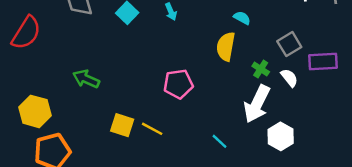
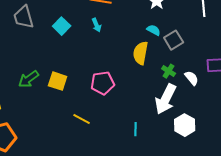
gray square: (289, 44) -> (174, 40), moved
green arrow: (86, 79) -> (29, 79), turned -60
yellow square: (122, 125) -> (58, 81), moved
cyan line: (220, 141) -> (136, 129), turned 48

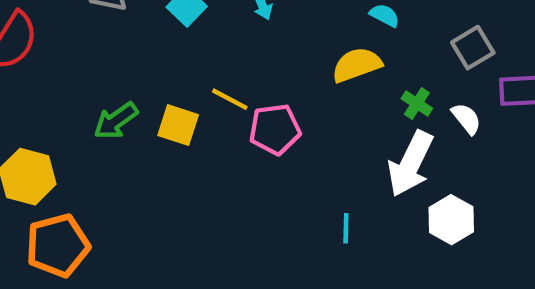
gray square: (174, 40) -> (473, 48), moved
yellow semicircle: (141, 53) -> (357, 65), turned 60
yellow line: (82, 119) -> (230, 99), moved

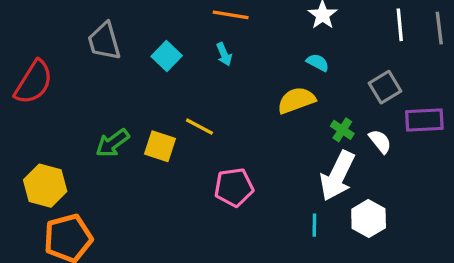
pink pentagon: (275, 129) -> (234, 187), moved
cyan line: (346, 228) -> (314, 225), moved

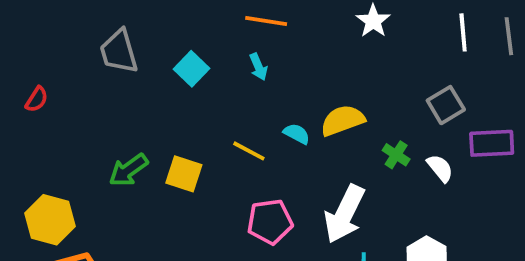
cyan semicircle: (318, 63) -> (297, 134), moved
red semicircle: (34, 82) -> (37, 99), size x0.5
yellow line: (199, 127) -> (249, 151), moved
white arrow: (337, 176) -> (344, 214), moved

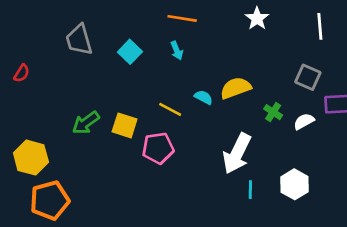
gray square: (446, 105) -> (308, 77), turned -35
white semicircle: (440, 168) -> (304, 121), turned -80
pink pentagon: (270, 222) -> (158, 148), moved

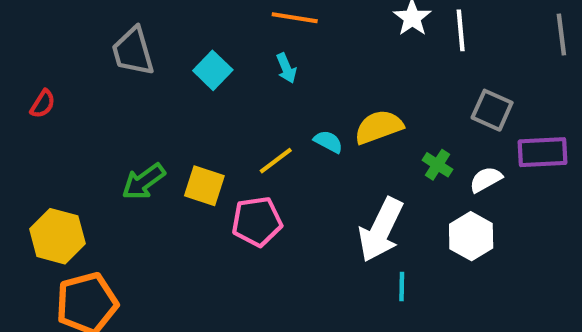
white line: (320, 26) -> (461, 30), moved
yellow line: (170, 109) -> (276, 161), turned -65
white hexagon: (294, 184) -> (471, 236), moved

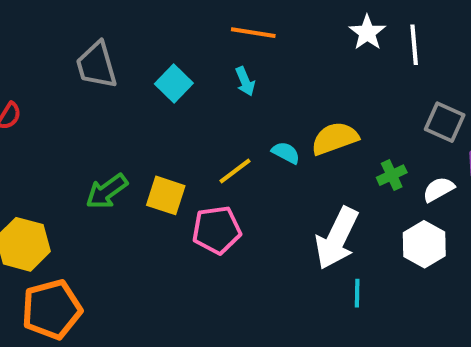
green cross: (437, 165) -> (392, 175), turned 32

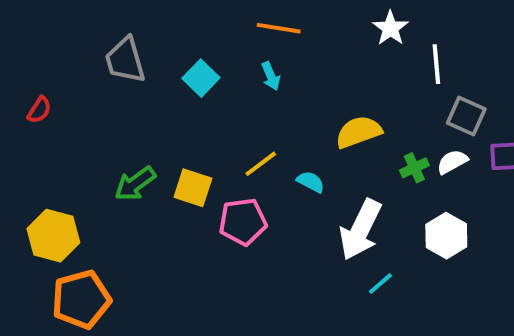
white line: (414, 45) -> (436, 64), moved
cyan semicircle: (286, 153) -> (311, 182), moved
white semicircle: (439, 189) -> (452, 162), moved
cyan line: (357, 293) -> (380, 284), turned 48

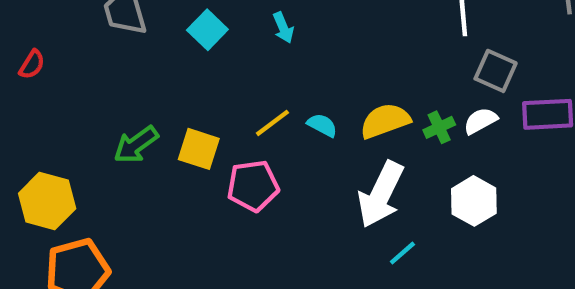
yellow semicircle: (359, 132) -> (385, 121), moved
cyan semicircle: (311, 182) -> (322, 125), moved

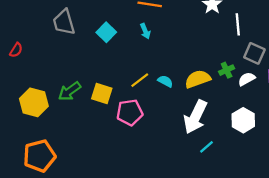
green cross: (439, 127) -> (227, 70), moved
yellow hexagon: (47, 201) -> (34, 102), moved

